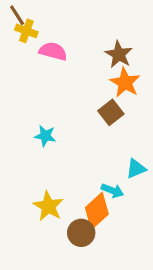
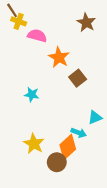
brown star: (119, 54) -> (86, 22), moved
orange star: (125, 83) -> (59, 57), moved

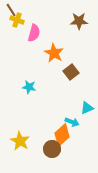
brown star: (86, 22) -> (79, 21), turned -30
pink semicircle: (37, 36) -> (34, 33), turned 90
yellow star: (34, 144) -> (20, 141), moved

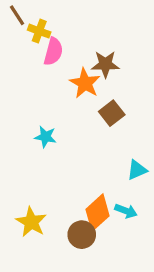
yellow cross: (17, 20) -> (39, 31), moved
brown star: (79, 21) -> (105, 64), moved
cyan arrow: (72, 122) -> (126, 211), moved

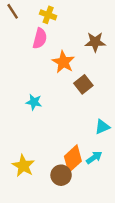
yellow cross: (39, 31) -> (48, 15), moved
brown star: (105, 64) -> (95, 42), moved
cyan arrow: (126, 211) -> (94, 158), turned -56

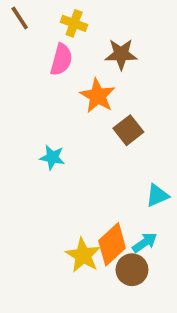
brown star: (95, 42) -> (121, 54), moved
yellow star: (23, 166) -> (83, 255), moved
brown circle: (61, 175) -> (132, 270), moved

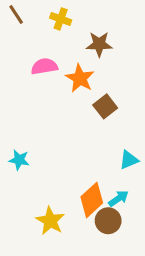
pink semicircle: (61, 60) -> (44, 66), moved, turned -115
cyan star: (52, 157) -> (19, 160), moved
yellow star: (83, 255) -> (50, 221), moved

